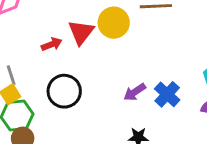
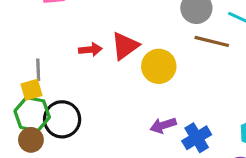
yellow circle: (114, 23) -> (159, 66), moved
black circle: (64, 91) -> (62, 119), moved

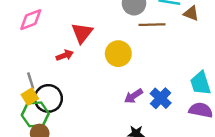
red triangle: (125, 46) -> (82, 33), moved
black circle: (62, 119) -> (48, 98), moved

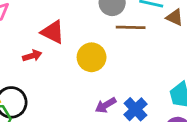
red triangle: (82, 33) -> (53, 32), turned -45

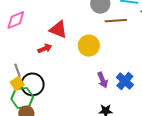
purple arrow: (106, 105) -> (103, 80), turned -77

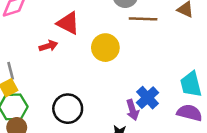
purple arrow: (103, 80) -> (132, 110), moved
black circle: (33, 84) -> (68, 109), moved

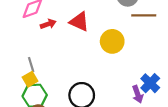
red arrow: (48, 46) -> (48, 24), moved

